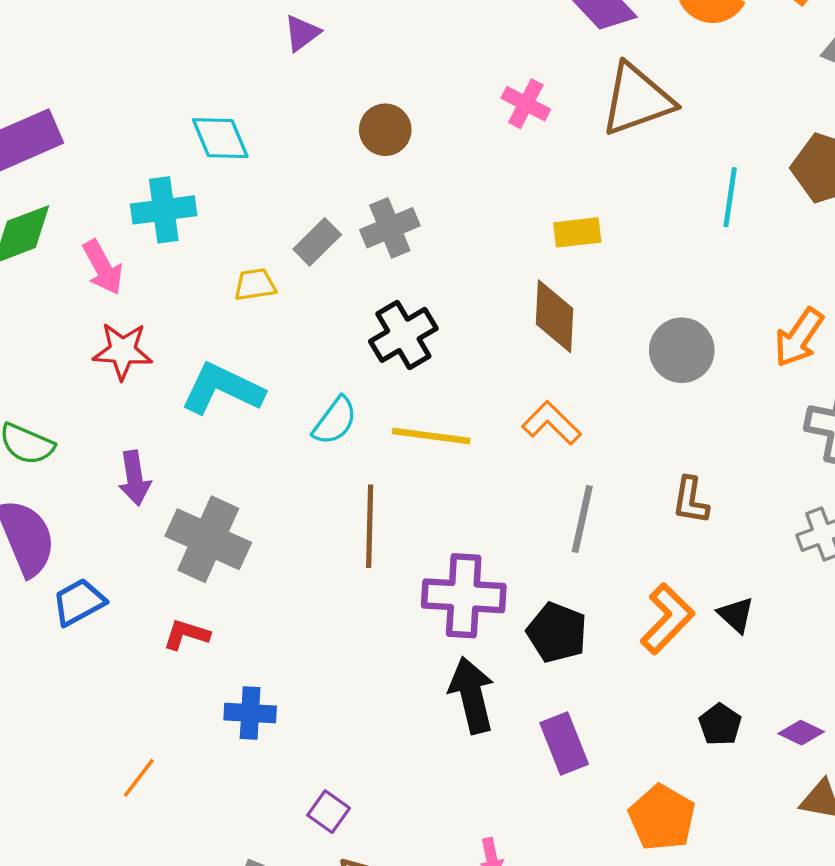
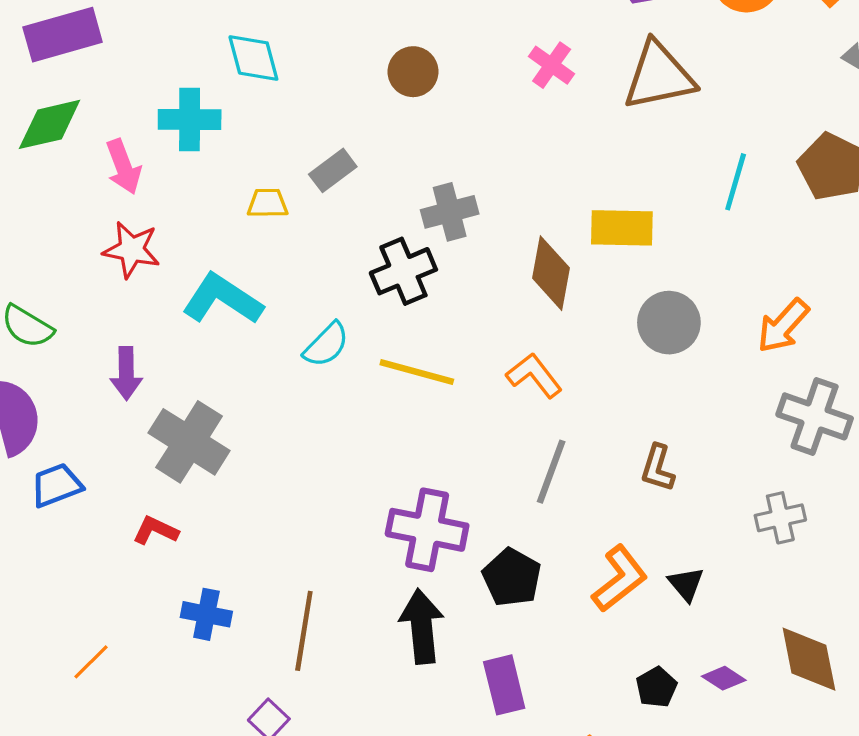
gray cross: (390, 228) -> (450, 212), moved
yellow rectangle: (577, 232) -> (622, 228), moved, size x1.4
brown line: (370, 526) -> (304, 631), moved
purple diamond: (801, 733) -> (724, 678), moved

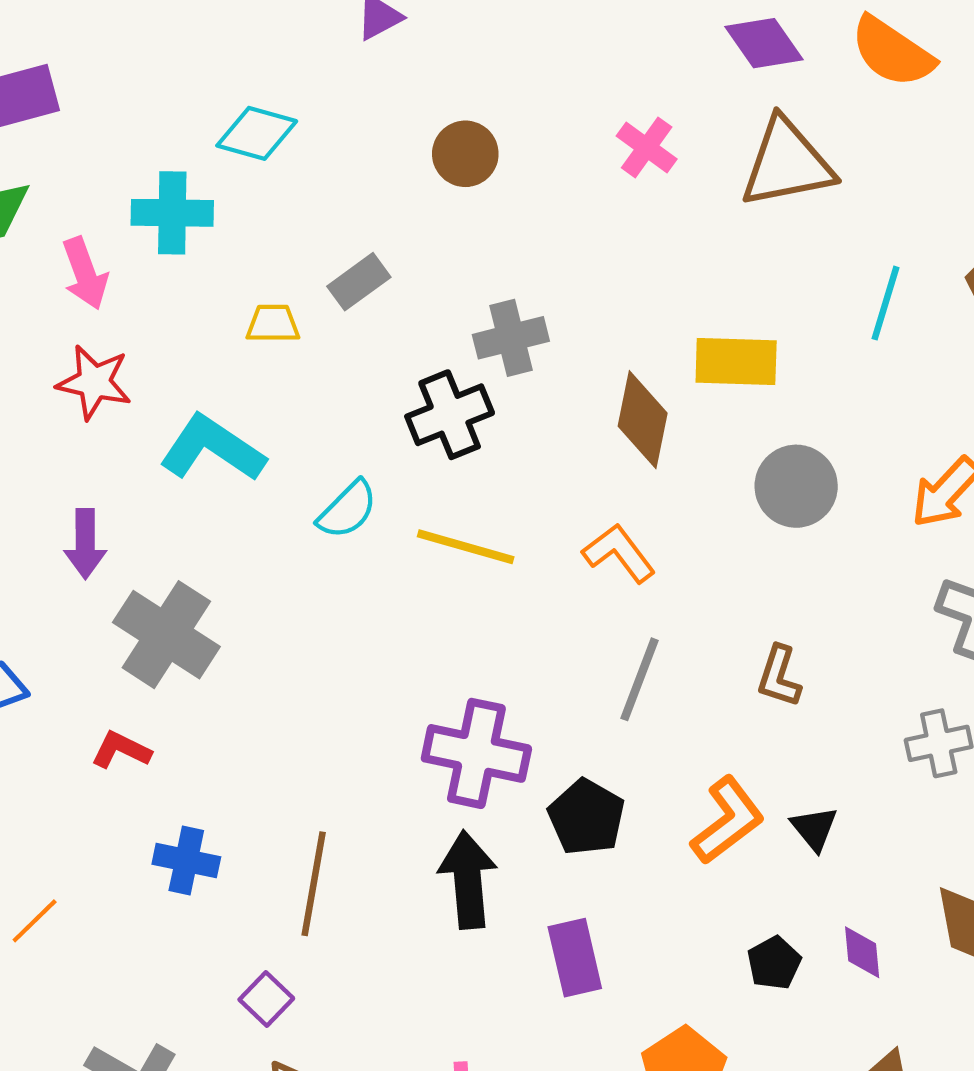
cyan diamond: (253, 58) -> (257, 133), turned -60
purple diamond: (724, 678) -> (862, 952), turned 51

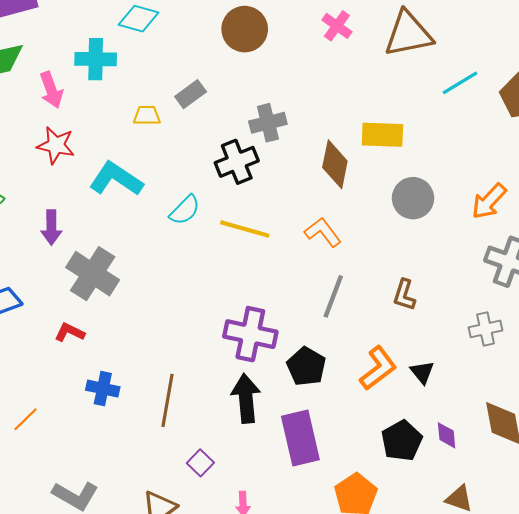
brown circle: (465, 154) -> (245, 29), size x1.4
cyan line: (886, 303) -> (460, 83), moved, turned 42
purple rectangle: (575, 958) -> (300, 438), size x1.4
black pentagon: (774, 963) -> (402, 441), size x1.5
purple square: (266, 999) -> (200, 463), moved

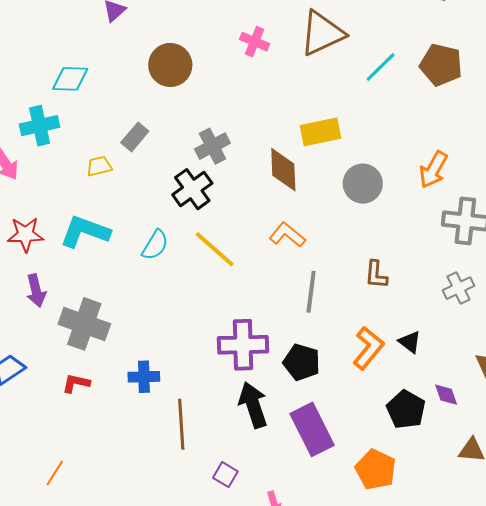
red star: (56, 145) -> (26, 235), moved
yellow line: (245, 229) -> (215, 249), turned 39
blue cross: (103, 389) -> (144, 377), moved

